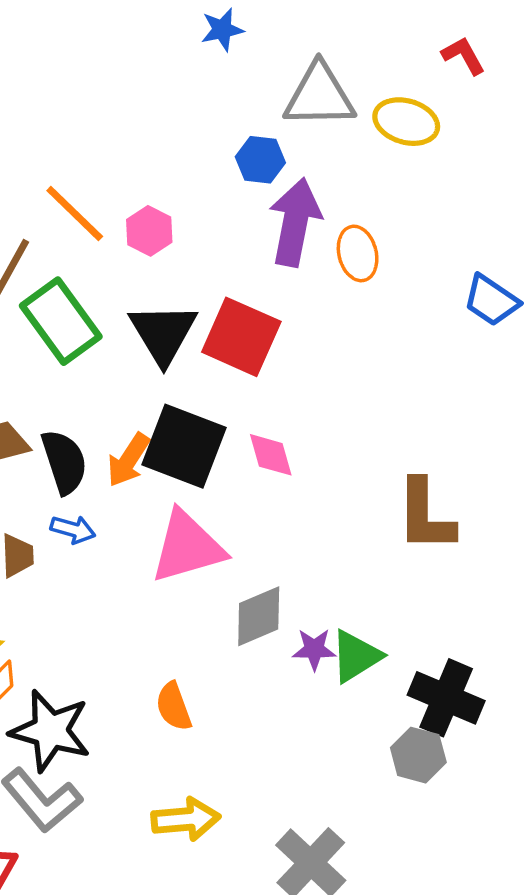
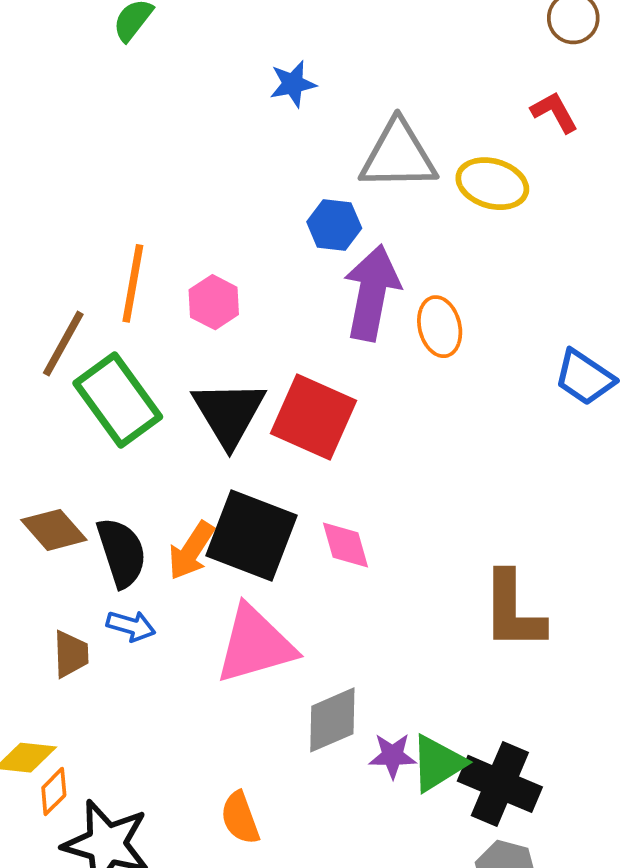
orange line: (75, 214) -> (133, 283), turned 56
black cross: (446, 698) -> (500, 784), moved

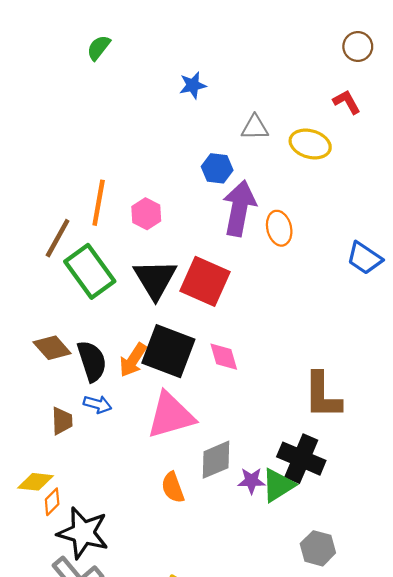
gray triangle: (398, 155) -> (255, 127), size x0.6
black cross: (500, 784) -> (301, 459), moved
orange semicircle: (240, 818) -> (173, 487), moved

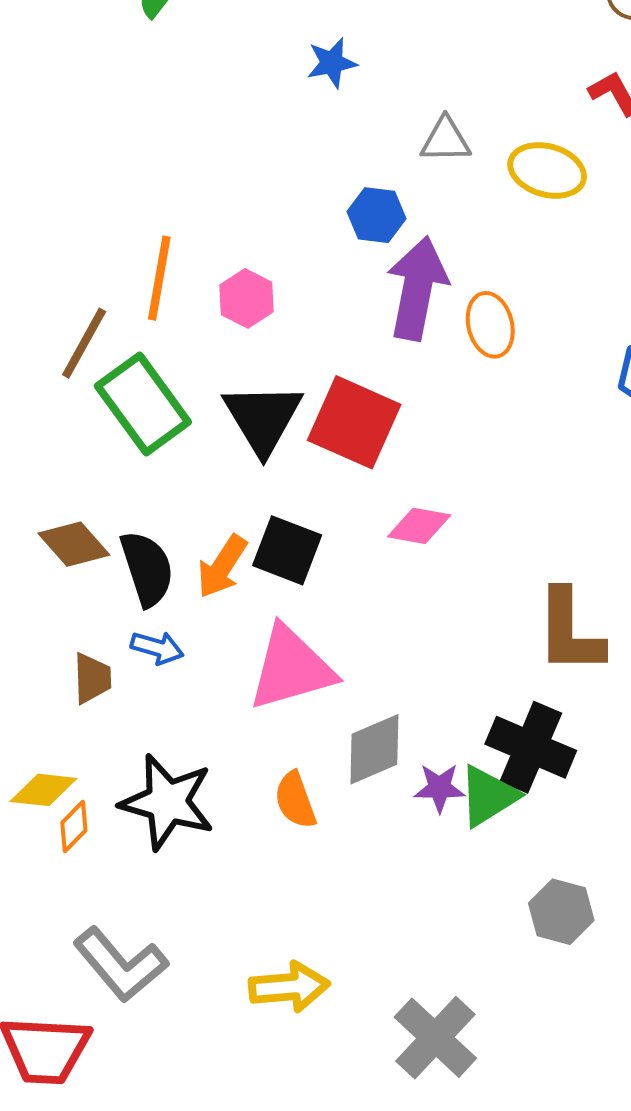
black square: (168, 351) -> (287, 550), size x0.7
pink diamond: (224, 357) -> (419, 526), moved, turned -64
black star: (83, 533) -> (167, 802), moved

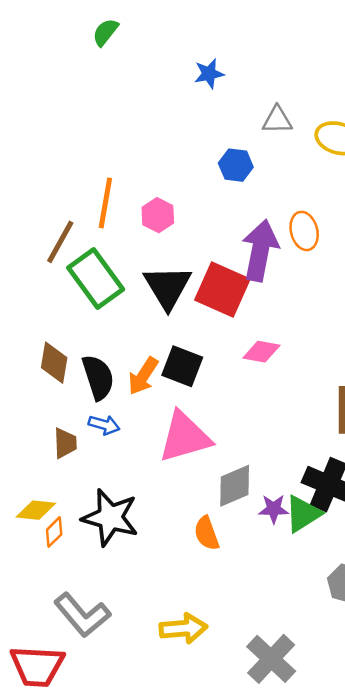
purple arrow: (417, 288) -> (260, 250), moved
brown diamond: (74, 544) -> (54, 363), turned 51
orange semicircle: (295, 800) -> (207, 533), moved

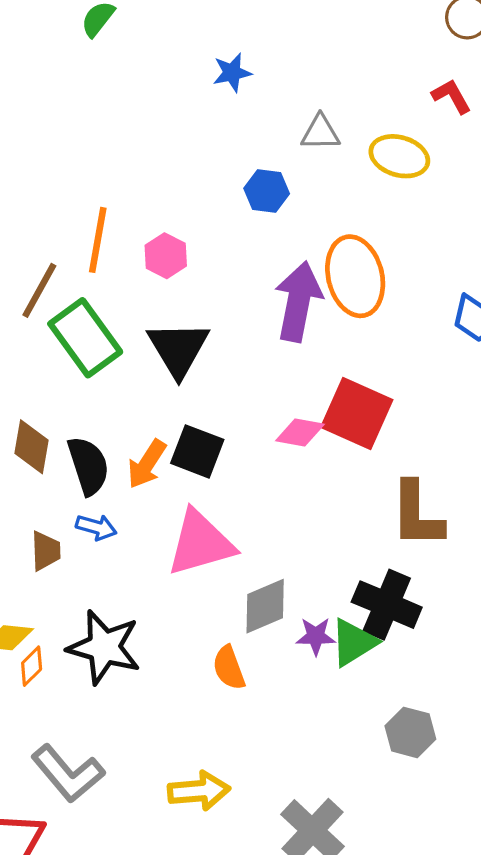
orange ellipse: (304, 231) -> (355, 276), size x1.6
red square: (222, 289) -> (357, 414), moved

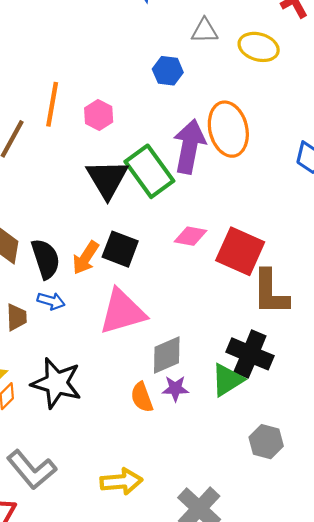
green rectangle: (85, 338) -> (149, 171), moved
red square: (357, 414) -> (240, 251), moved
purple star: (316, 636) -> (175, 389), moved

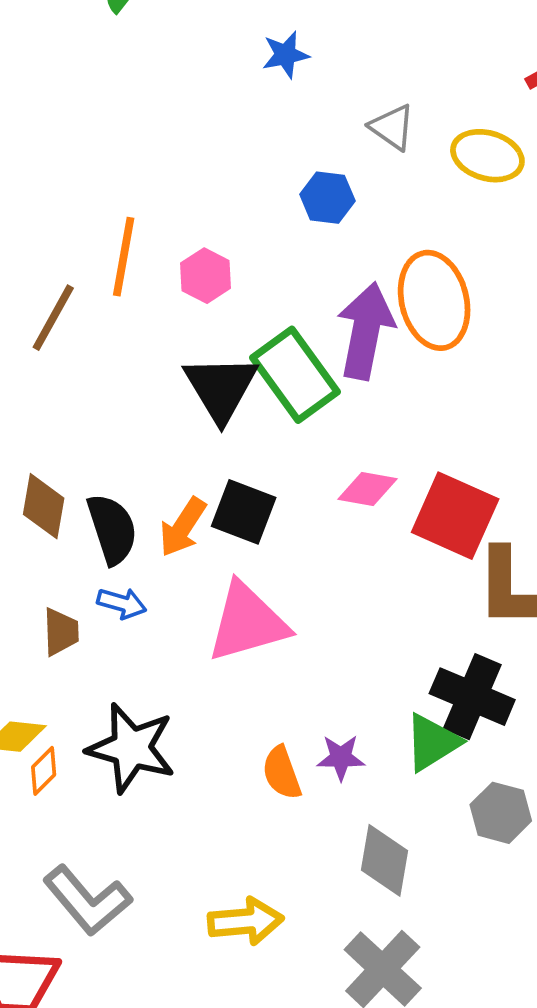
gray triangle: (205, 31) -> (392, 127), turned 36
gray diamond: (167, 355) -> (385, 860), moved, turned -57
gray hexagon: (266, 442) -> (501, 813), moved

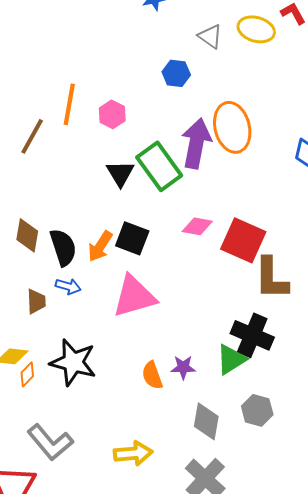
yellow ellipse: (487, 156) -> (256, 29), moved
black triangle: (221, 388) -> (120, 173), size x0.7
gray hexagon: (501, 813) -> (257, 410), moved

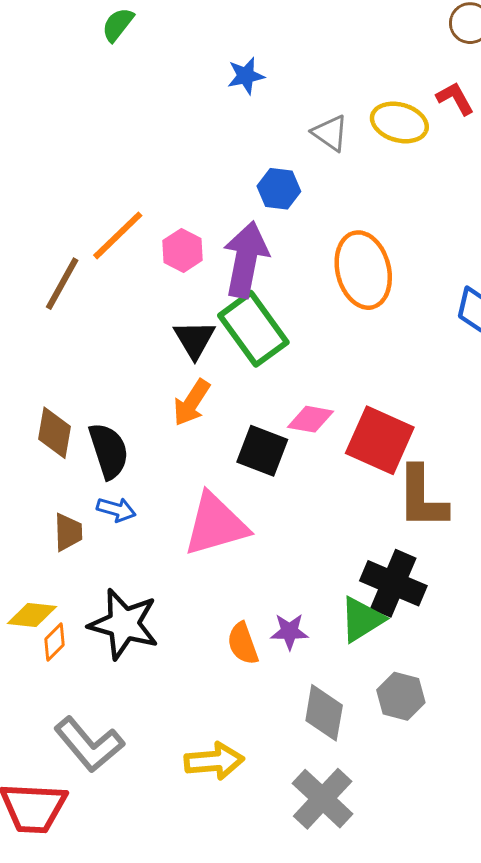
orange line: (69, 104) -> (118, 235), turned 36
purple arrow: (196, 143) -> (246, 260), moved
black square: (132, 238) -> (262, 451), moved
orange arrow: (100, 246) -> (192, 403), moved

